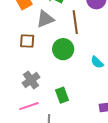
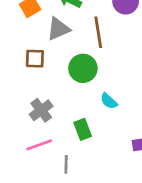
cyan semicircle: (97, 62) -> (109, 101), moved

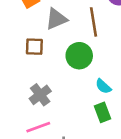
green rectangle: (83, 129) -> (103, 112), moved

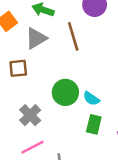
green circle: (79, 56) -> (65, 92), moved
green rectangle: (103, 112) -> (94, 124), turned 42

